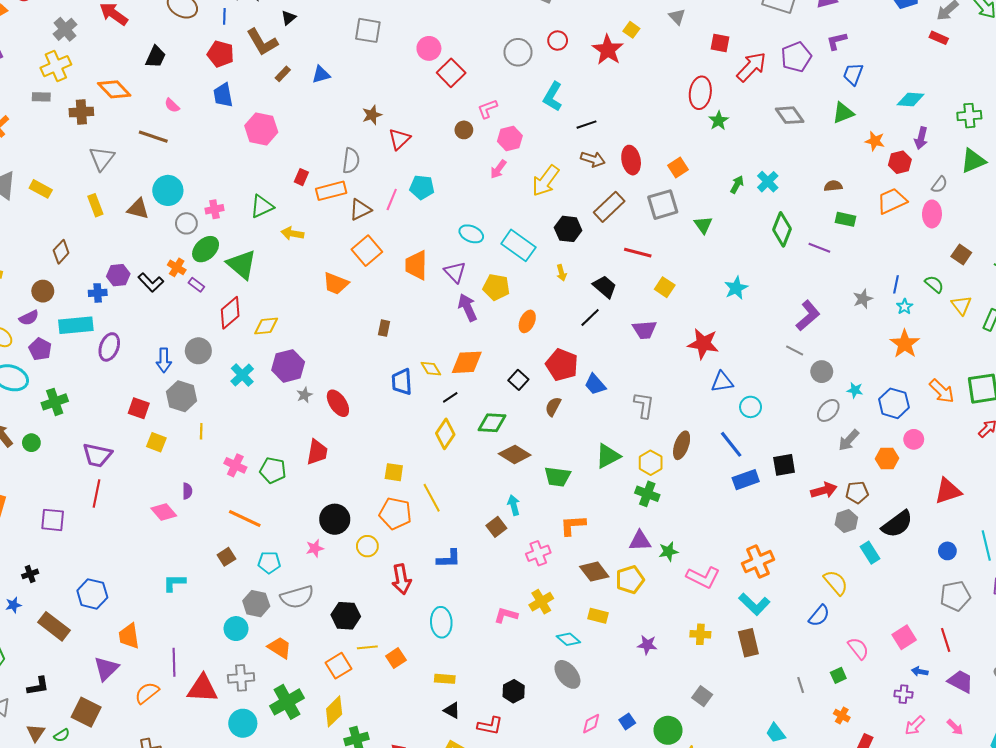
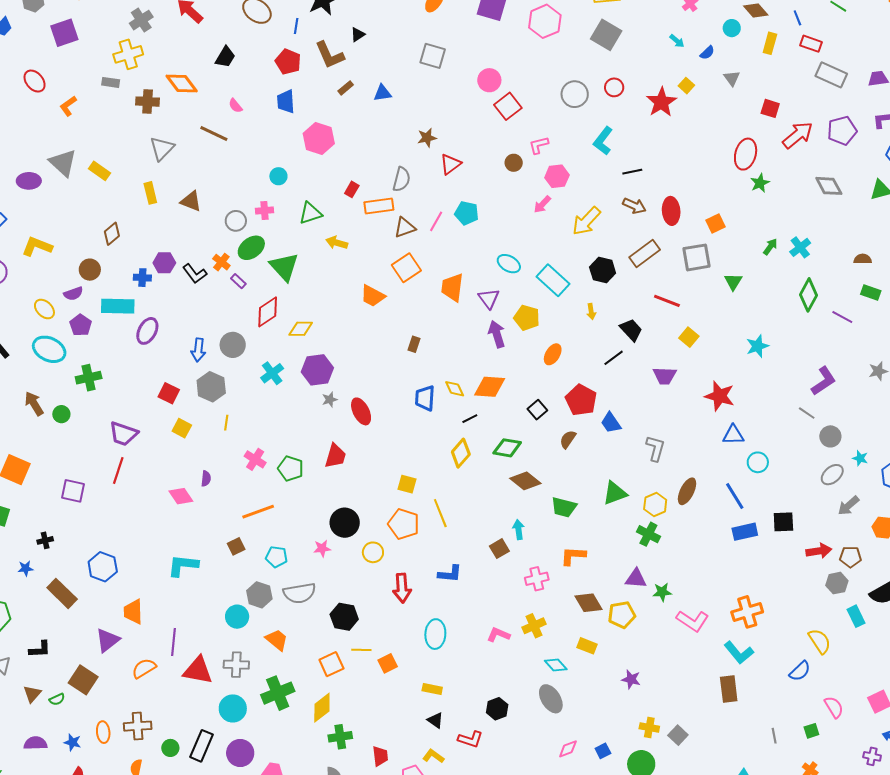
cyan circle: (168, 190) -> (278, 176), moved, size x0.6
orange line: (245, 518) -> (258, 512), turned -52
cyan L-shape: (174, 583) -> (183, 565), size x1.4
yellow cross: (700, 634) -> (649, 728), moved

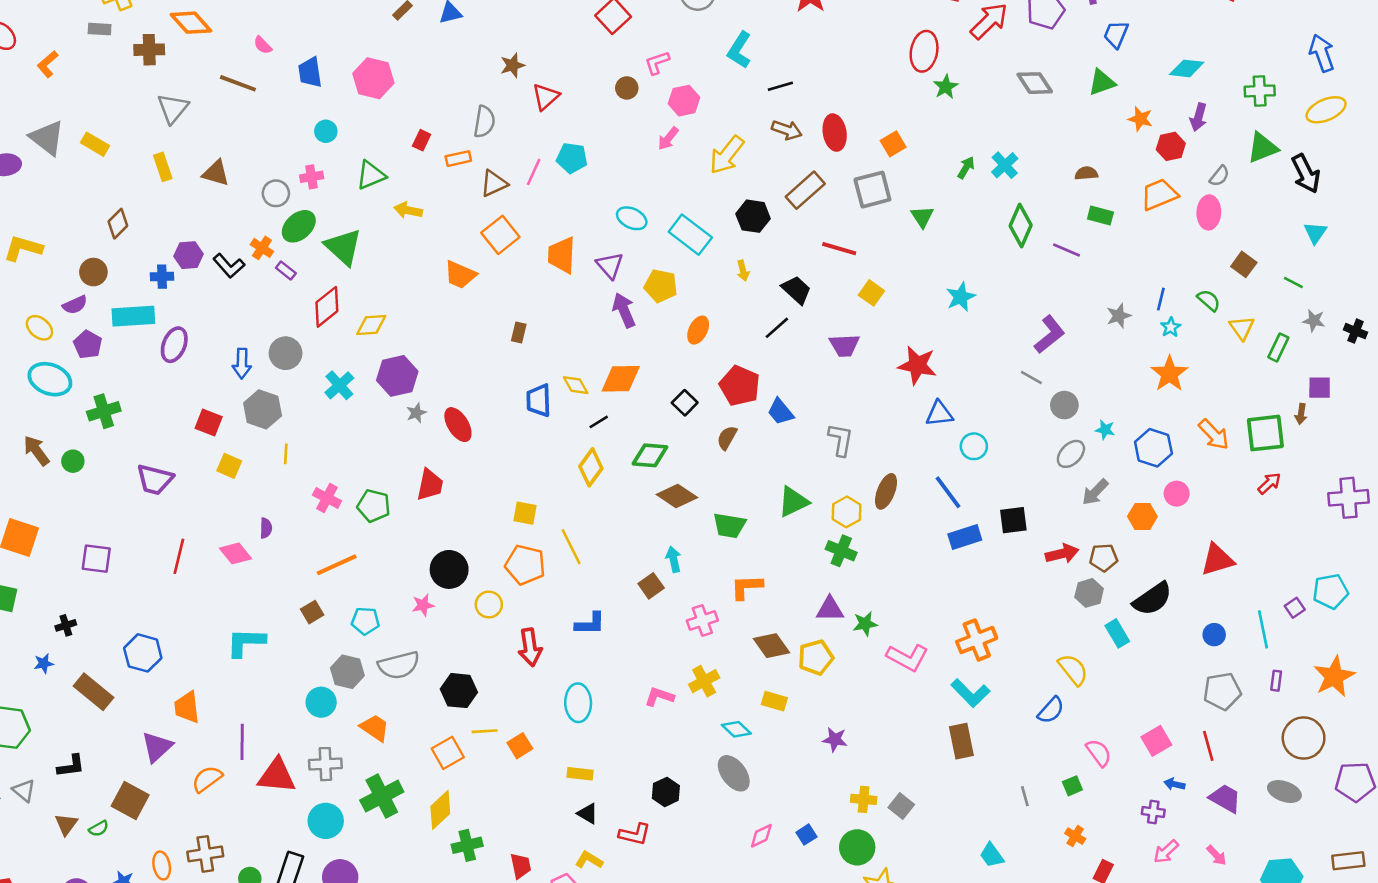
blue trapezoid: (286, 102) -> (310, 72), moved
orange rectangle: (379, 206) -> (458, 159), size x0.7
red line: (118, 471) -> (179, 556), moved

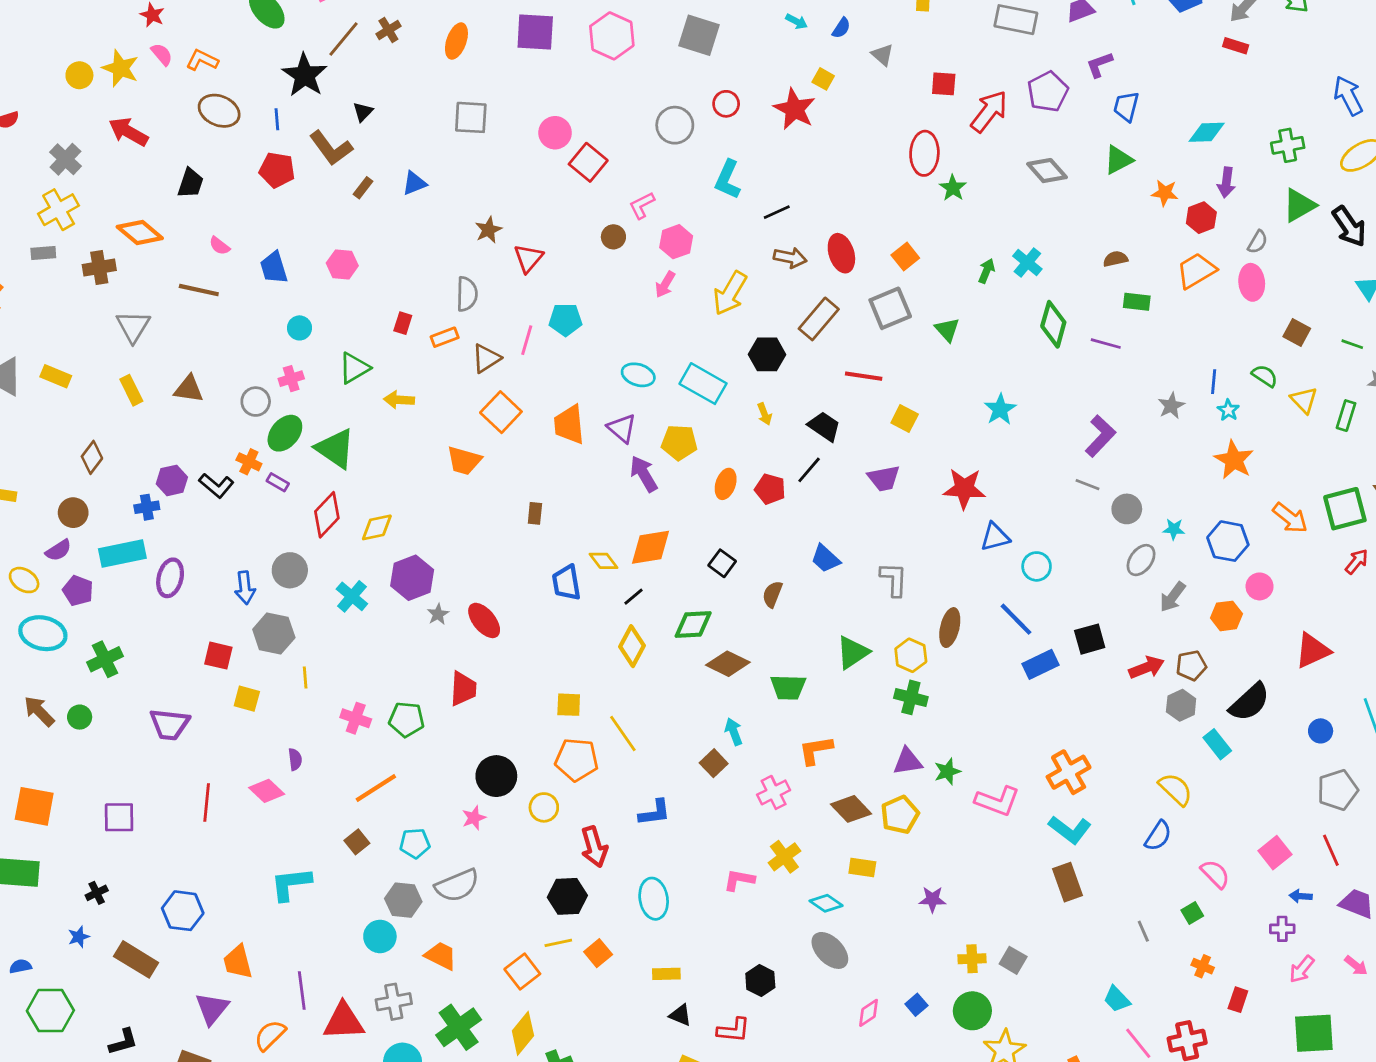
pink hexagon: (373, 78) -> (342, 264), size x0.7
red pentagon: (740, 386) -> (770, 489), moved, size x0.7
black hexagon: (459, 691) -> (567, 896), moved

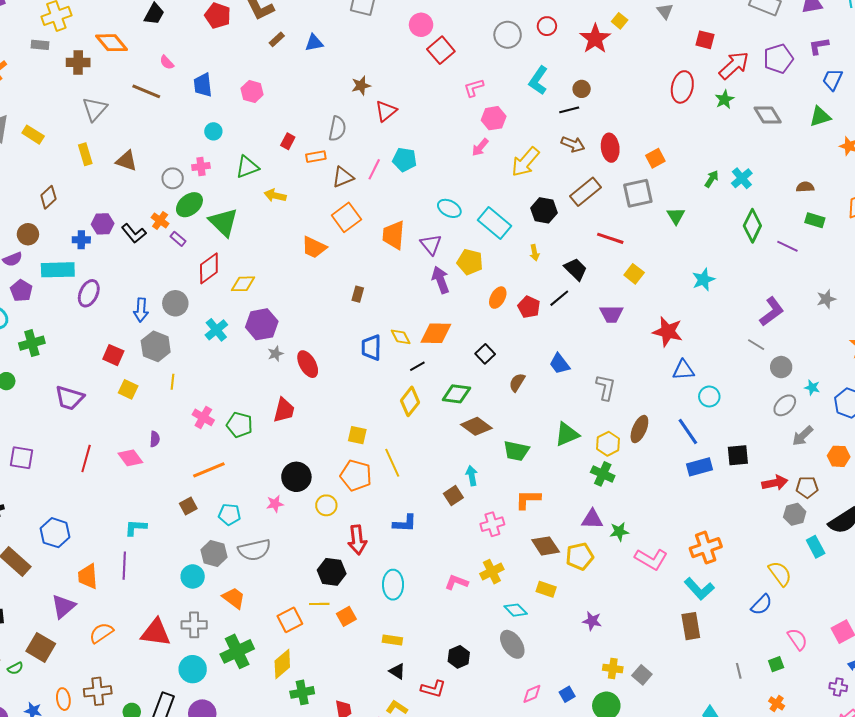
green star: (953, 188) -> (725, 99), moved
brown circle: (613, 237) -> (582, 89), moved
cyan L-shape: (291, 884) -> (136, 528), size x0.7
purple line: (302, 991) -> (124, 566), moved

